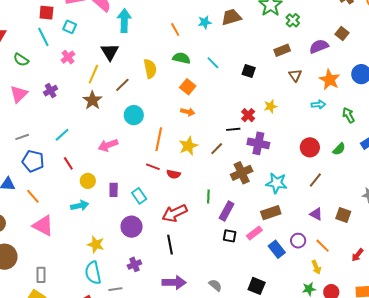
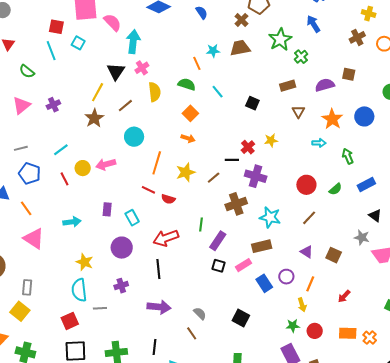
orange line: (175, 30) -> (197, 63), moved
brown square: (342, 33) -> (349, 74), turned -32
pink cross: (68, 57) -> (142, 68), moved
yellow circle: (88, 181) -> (83, 168), moved
orange line: (323, 246) -> (310, 284), turned 63

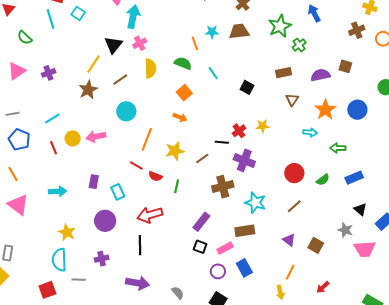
green arrow: (348, 156) -> (338, 148), turned -70
green line: (201, 224) -> (177, 186), moved
purple circle: (286, 277) -> (218, 271), moved

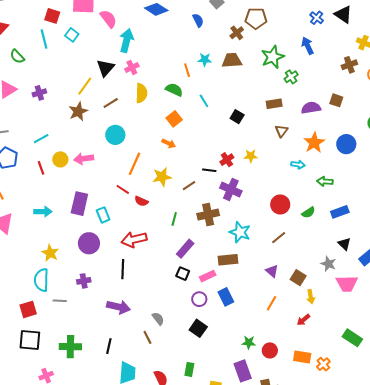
purple rectangle: (94, 182) -> (79, 204), size x1.6
green line: (177, 186) -> (174, 219), moved
yellow arrow: (280, 292) -> (311, 297), moved

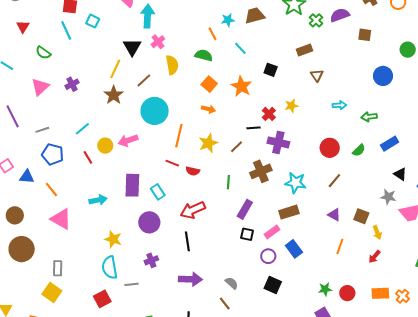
cyan line: (204, 101) -> (240, 48), moved
purple semicircle: (311, 108) -> (340, 15), moved
cyan circle: (115, 135) -> (155, 111), size x1.4
orange star: (314, 143) -> (241, 86), moved

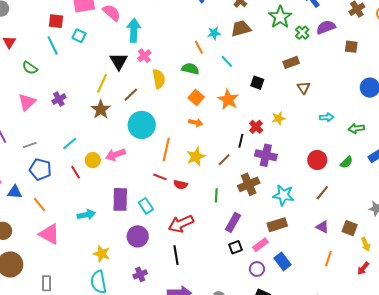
black line: (254, 128) -> (241, 141), turned -72
black square: (247, 234) -> (236, 247), turned -32

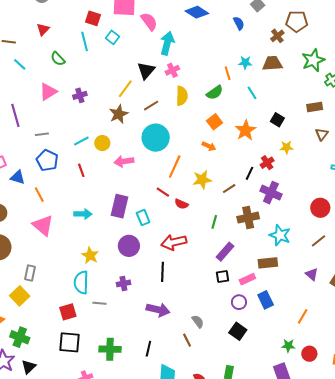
green semicircle: (190, 69) -> (215, 93), turned 120
yellow star: (279, 118) -> (287, 147), moved
yellow circle: (93, 160) -> (102, 143), moved
orange line: (328, 258) -> (303, 316), moved

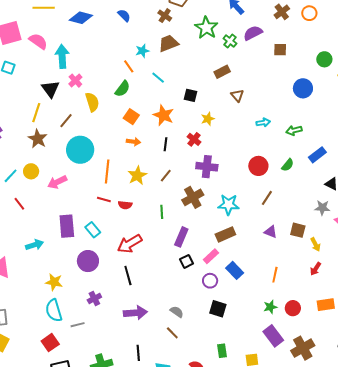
black line: (249, 173) -> (165, 144), moved

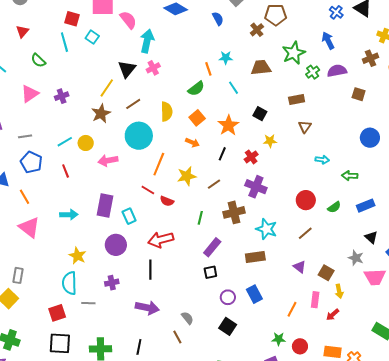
brown trapezoid: (168, 43) -> (261, 67), moved
yellow semicircle: (92, 102) -> (167, 112), moved
pink rectangle: (211, 256) -> (315, 300), moved, turned -56

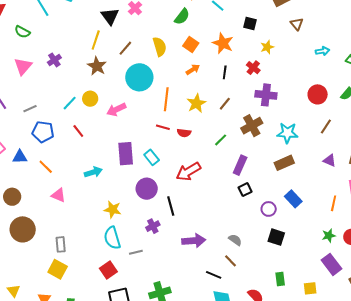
orange arrow: (192, 143) -> (193, 69), turned -40
green line: (200, 218) -> (221, 140), turned 48
pink triangle: (29, 227) -> (58, 195), size x0.7
black line: (150, 270) -> (171, 206), moved
black line: (139, 347) -> (214, 275), moved, turned -63

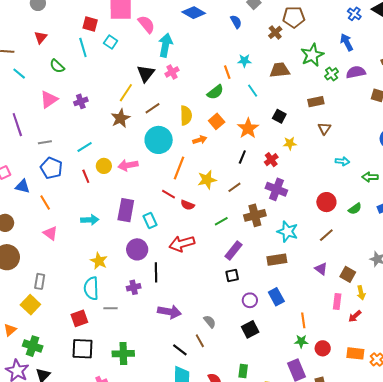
orange arrow: (193, 69) -> (200, 140), moved
yellow circle: (90, 99) -> (104, 166), moved
orange line: (334, 203) -> (303, 320), moved, turned -35
black square: (276, 237) -> (250, 329), turned 30

